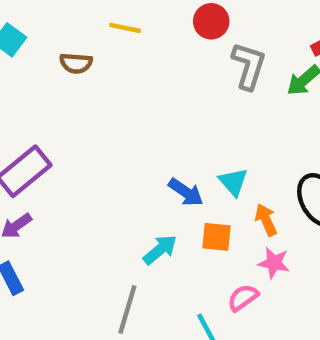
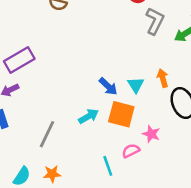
orange arrow: (266, 220) -> (163, 78), moved
orange square: (216, 237) -> (121, 114), size x1.5
gray line: (127, 309) -> (47, 134), moved

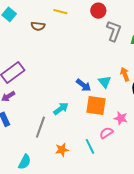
cyan arrow: (88, 116) -> (61, 109), moved
orange star: (52, 174) -> (62, 150), moved

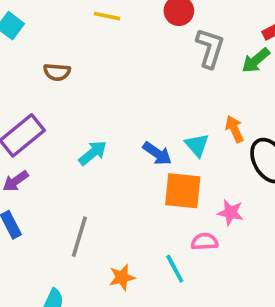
brown semicircle: (38, 26) -> (57, 72), moved
cyan arrow: (61, 109) -> (93, 153), moved
pink semicircle: (106, 133) -> (205, 242), turned 32

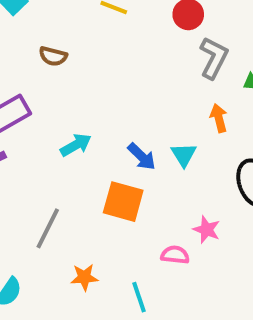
orange arrow: (234, 129) -> (219, 118), moved
orange square: (183, 191) -> (123, 202), moved
cyan line: (175, 269) -> (139, 297), moved

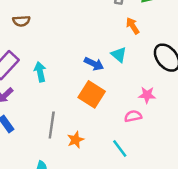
cyan arrow: (76, 145) -> (40, 72), moved, turned -54
orange square: (123, 202) -> (92, 94), turned 35
orange star: (84, 277) -> (76, 140), moved

